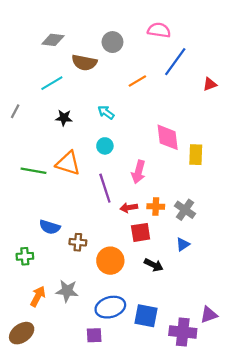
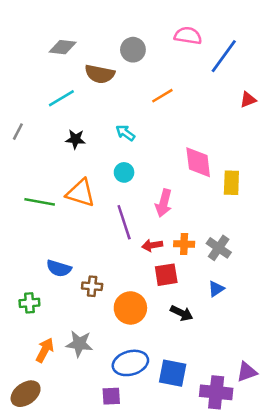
blue line: (175, 62) -> (224, 56), moved

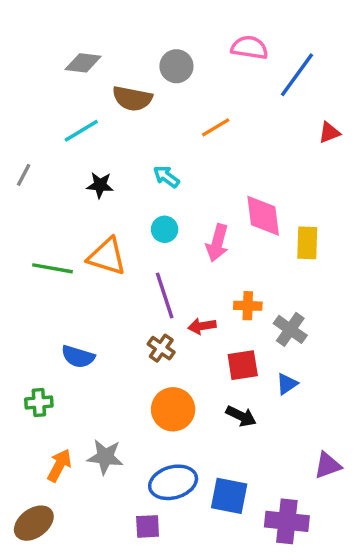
pink arrow: (164, 203) -> (217, 243), moved
orange cross: (184, 244) -> (248, 306), moved
red square: (166, 275) -> (243, 365), moved
brown cross: (92, 286) -> (161, 348), moved, turned 30
purple triangle: (247, 372) -> (328, 465), moved

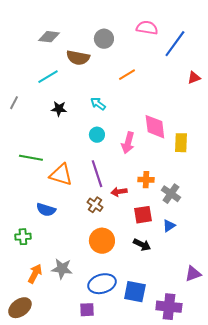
orange triangle: (107, 256) -> (61, 175), moved

